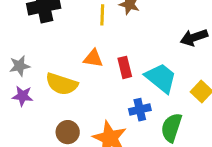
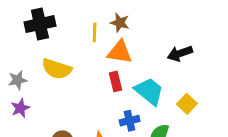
orange triangle: (93, 58) -> (120, 52), moved, size x1.4
yellow semicircle: (62, 84) -> (57, 69), moved
purple star: (23, 96) -> (20, 108), turned -30

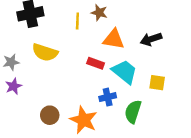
orange triangle: (120, 52) -> (114, 39), moved
red rectangle: (116, 81) -> (96, 63), turned -56
yellow square: (187, 104) -> (157, 83), turned -35

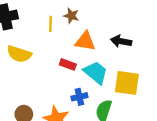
black arrow: (151, 39) -> (121, 41), turned 30
yellow square: (157, 83) -> (127, 83), size x1.6

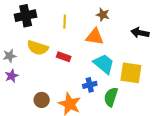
brown star: (71, 16) -> (103, 15), moved
black arrow: (121, 41) -> (140, 33), moved
red rectangle: (68, 64) -> (64, 57), moved

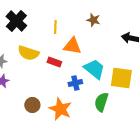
black cross: (26, 16) -> (16, 21), turned -35
orange triangle: (95, 37) -> (72, 46), moved
blue cross: (90, 85) -> (75, 83), moved

